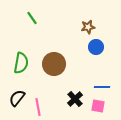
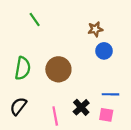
pink line: (38, 107) -> (55, 116), moved

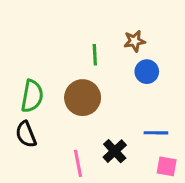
green line: (35, 19) -> (95, 55), moved, turned 32
black semicircle: (18, 106) -> (26, 134), moved, turned -60
pink square: (106, 115) -> (167, 166), moved

